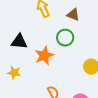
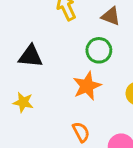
orange star: (44, 56) -> (87, 86), moved

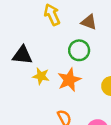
yellow star: (23, 102) -> (41, 76), moved

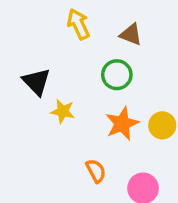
black triangle: (22, 55) -> (37, 82), turned 40
orange star: (69, 80) -> (122, 124), moved

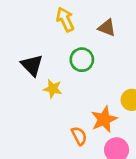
green circle: (117, 75) -> (82, 60), moved
orange star: (122, 124) -> (104, 119), moved

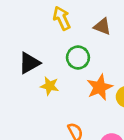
black triangle: (32, 65) -> (29, 63), turned 45
orange star: (104, 119) -> (100, 87), moved

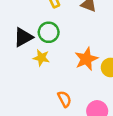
green circle: (78, 57) -> (49, 32), moved

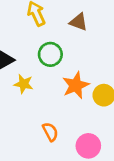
green circle: (49, 32) -> (50, 54), moved

